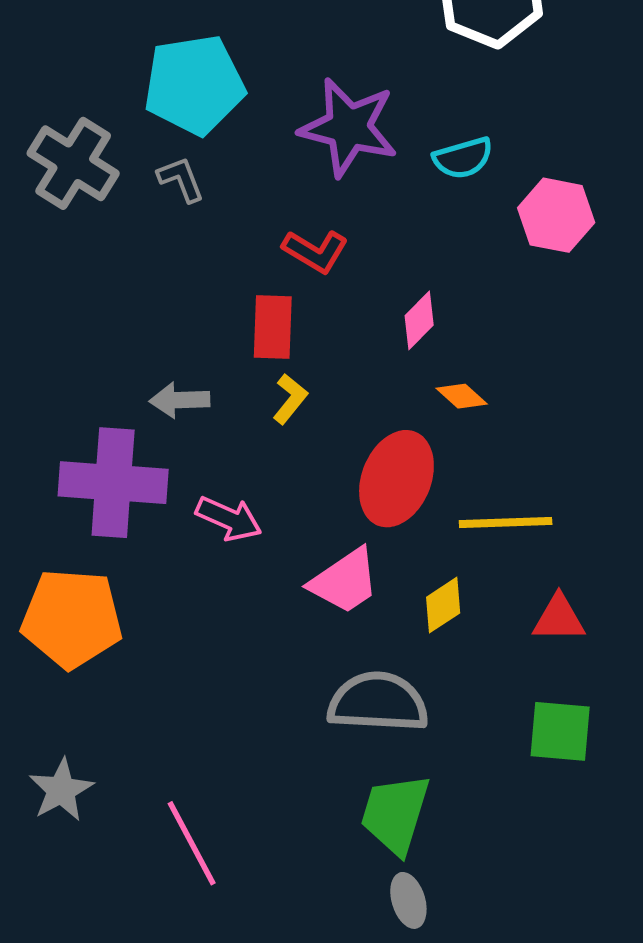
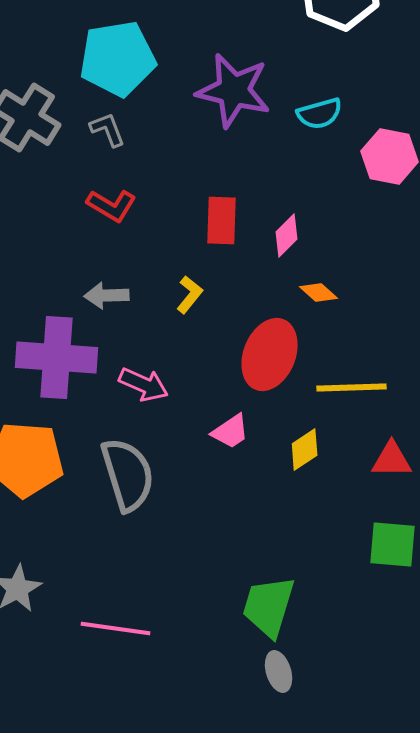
red L-shape: (315, 251) -> (112, 206), moved
red rectangle: (273, 327) -> (222, 221), moved
pink trapezoid: (345, 581) -> (231, 432), size x0.7
gray semicircle: (378, 702) -> (128, 475), moved, turned 70
pink line: (192, 843) -> (116, 629), turned -54

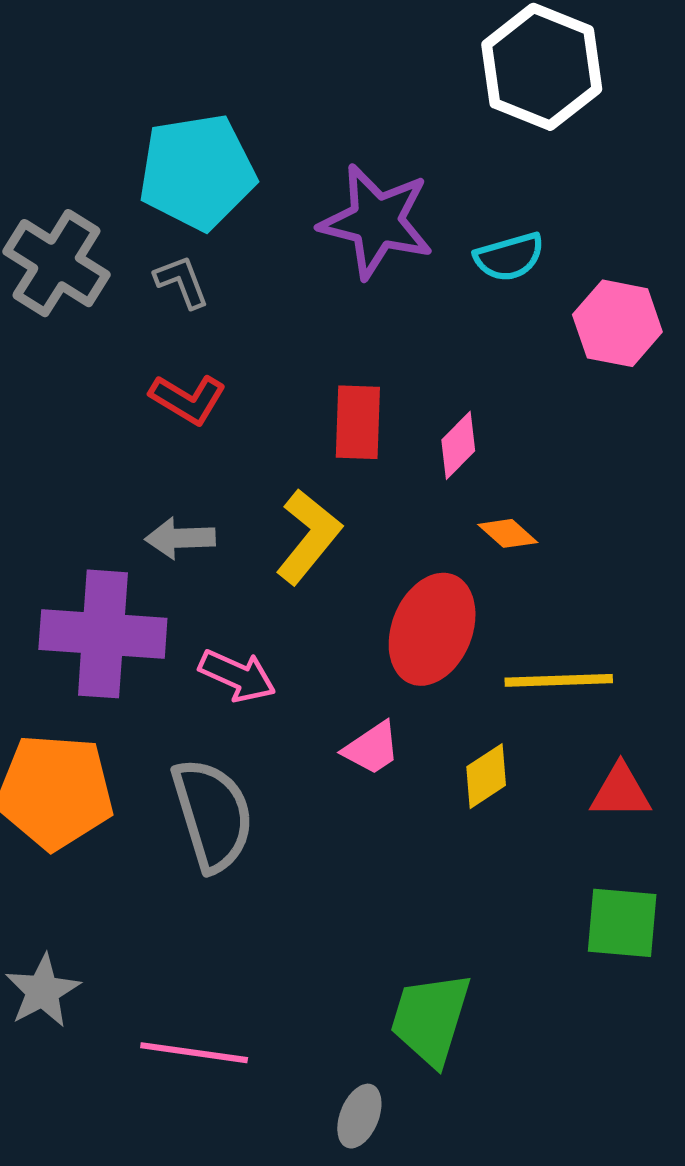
yellow L-shape: (190, 295) -> (308, 537), size x1.6
gray ellipse: (279, 672) -> (359, 1116), moved, turned 39

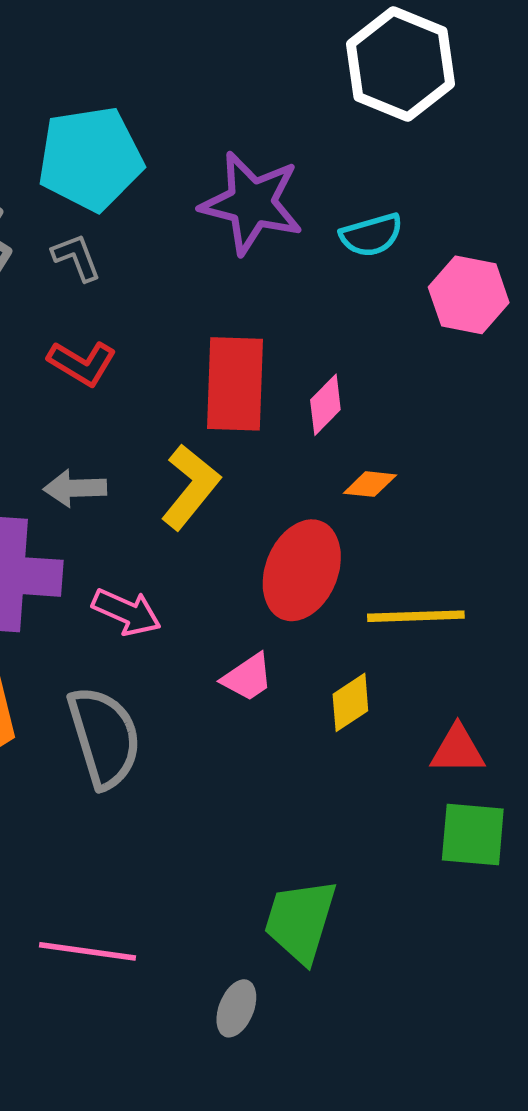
red rectangle: (358, 422) -> (235, 384), size x1.4
orange diamond: (508, 533) -> (370, 484), turned -36
red triangle: (621, 792) -> (458, 750), moved

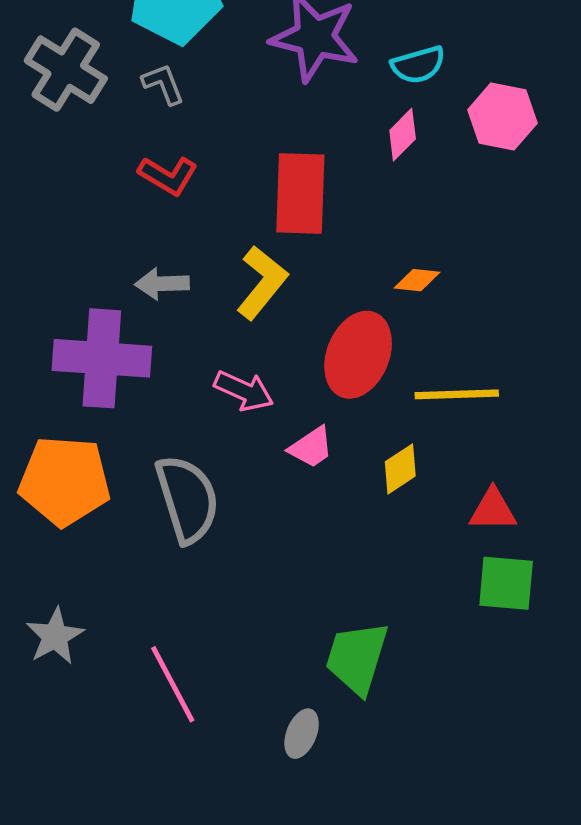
pink diamond: (325, 405) -> (403, 135), moved
pink arrow: (126, 612) -> (244, 391), moved
pink line: (88, 951) -> (173, 684), turned 54

